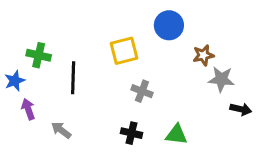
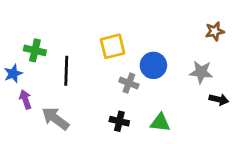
blue circle: (169, 25) -> (153, 65), moved
brown star: (203, 55) -> (215, 31), moved
gray arrow: (61, 130) -> (55, 118), size x1.5

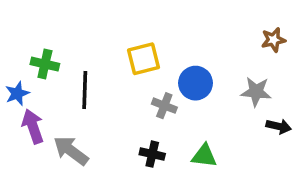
purple arrow: (25, 99) -> (33, 126), size x1.4

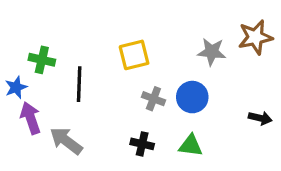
brown star: (273, 40) -> (255, 37), size x1.5
blue circle: (196, 83) -> (192, 97), moved
gray star: (256, 92) -> (212, 52), moved

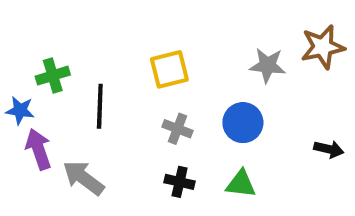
green cross: (42, 60) -> (53, 76), turned -30
blue star: (16, 87) -> (20, 110), turned 30
gray cross: (153, 99) -> (178, 129), moved

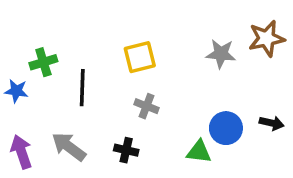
blue circle: (243, 123) -> (226, 128), moved
purple arrow: (38, 149) -> (21, 152), moved
black cross: (180, 182) -> (126, 150), moved

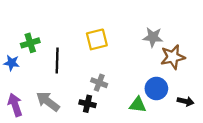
brown star: (267, 39) -> (173, 57), moved
gray cross: (146, 106) -> (99, 83), moved
black arrow: (272, 123) -> (186, 101), moved

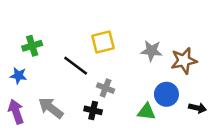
gray star: (153, 37) -> (152, 51), moved
black line: (57, 60) -> (76, 66), moved, turned -55
blue star: (12, 63) -> (18, 76), moved

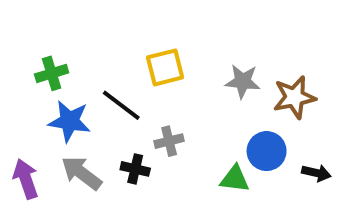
blue star: (18, 76) -> (69, 121), moved, size x1.5
gray cross: (106, 88) -> (169, 141), turned -35
black cross: (93, 110) -> (135, 169), moved

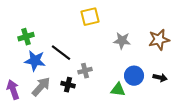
yellow square: (165, 67) -> (90, 17), moved
brown star: (294, 97) -> (159, 40), moved
gray arrow: (81, 173) -> (41, 87), turned 95
black arrow: (316, 173) -> (160, 78), moved

